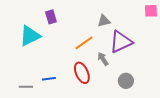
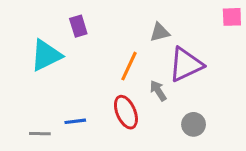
orange line: (84, 43) -> (129, 66), turned -30

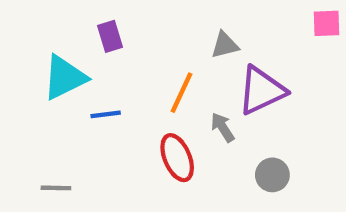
blue line: (75, 121) -> (106, 114), moved

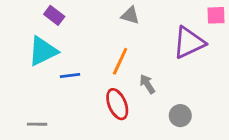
purple rectangle: (110, 36) -> (54, 15), moved, turned -36
gray triangle: (225, 45) -> (130, 15), moved, turned 30
purple triangle: (262, 90) -> (189, 43), moved

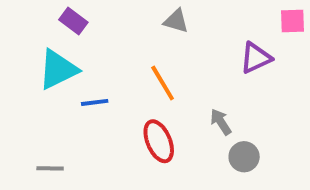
purple triangle: (189, 43) -> (256, 58), size x0.7
orange line: (120, 61) -> (163, 83), turned -56
gray arrow: (147, 84) -> (221, 122), moved

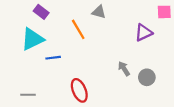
orange line: (163, 83) -> (78, 29), moved
red ellipse: (159, 141) -> (79, 90), moved
gray circle: (244, 157) -> (147, 77), moved

